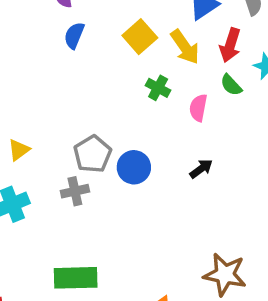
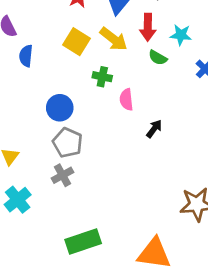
pink semicircle: (198, 108) -> (126, 100), moved
blue circle: (134, 167) -> (60, 108), moved

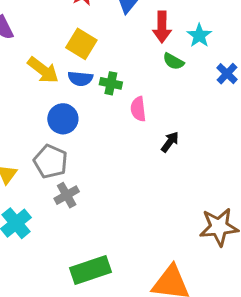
cyan star: (181, 35) -> (199, 35), turned 30
yellow arrow: (114, 39) -> (43, 70), moved
blue semicircle: (26, 56) -> (80, 79), moved, turned -90
gray pentagon: (68, 143) -> (51, 161), moved

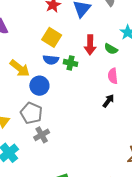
red arrow: (162, 27) -> (90, 45), moved
yellow arrow: (43, 70) -> (20, 68), moved
pink semicircle: (138, 109) -> (113, 76), moved

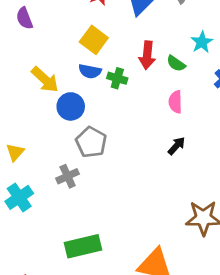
black arrow: (108, 101) -> (177, 146), moved
gray pentagon: (31, 113) -> (91, 142), moved

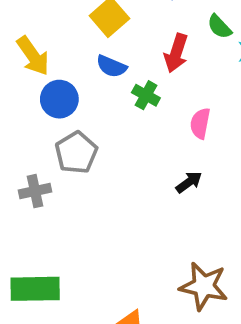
green semicircle: (176, 63) -> (219, 27), moved
blue semicircle: (90, 71) -> (111, 66), moved
green cross: (117, 78) -> (146, 95), moved

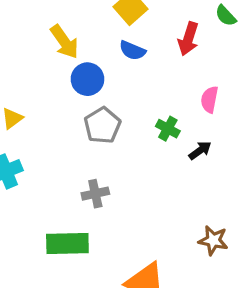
green cross: (146, 95) -> (168, 129), moved
gray cross: (35, 191) -> (95, 194), moved
brown star: (204, 286) -> (213, 240), size x0.7

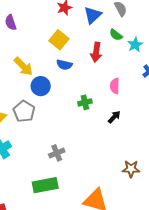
gray pentagon: (102, 125) -> (24, 111), moved
green cross: (168, 129) -> (85, 102), moved, turned -32

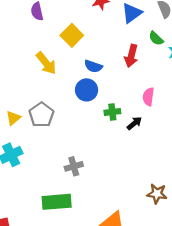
yellow square: (59, 40) -> (72, 35), moved
blue circle: (41, 86) -> (87, 90), moved
black arrow: (114, 117) -> (134, 123), moved

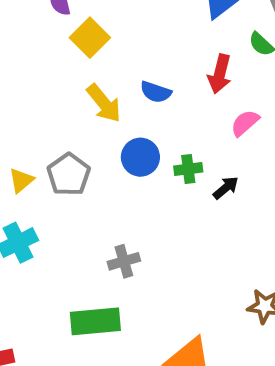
yellow square: (72, 35) -> (90, 38), moved
yellow arrow: (46, 63) -> (104, 103), moved
blue circle: (87, 90) -> (140, 157), moved
pink semicircle: (148, 97) -> (245, 123), moved, turned 42

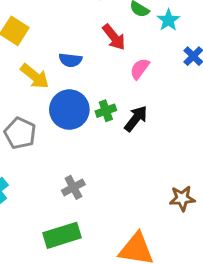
red arrow: (220, 74) -> (114, 37), turned -40
blue circle: (140, 157) -> (69, 110), size x1.4
black arrow: (226, 188) -> (136, 119), size x1.4

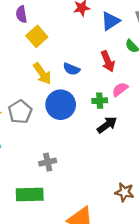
green cross: (106, 111) -> (100, 101), moved

